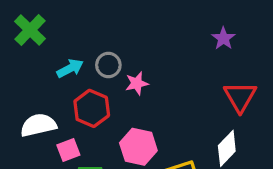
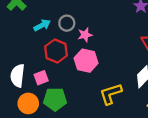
white semicircle: (38, 125) -> (18, 76), moved, turned -70
pink hexagon: (138, 147) -> (86, 61), moved

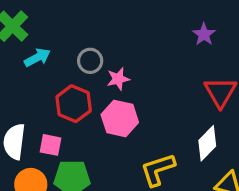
cyan arrow: (42, 25) -> (37, 57), moved
pink square: (41, 78) -> (51, 145), turned 32

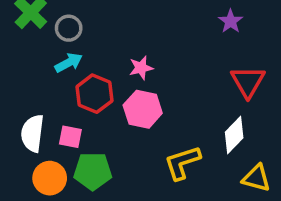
cyan arrow: (37, 57) -> (69, 63), moved
gray circle: (90, 61) -> (69, 28), moved

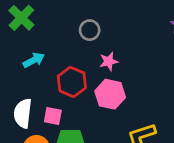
gray circle: (69, 28) -> (90, 30), moved
cyan arrow: (69, 63) -> (34, 60), moved

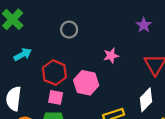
pink star: (109, 61) -> (111, 56), moved
pink square: (53, 116) -> (56, 97), moved

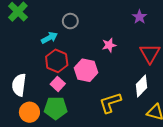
cyan arrow: (23, 54) -> (49, 38), moved
pink square: (56, 97) -> (58, 84), turned 32

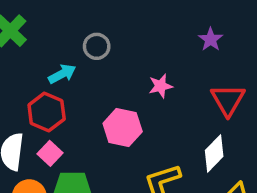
red hexagon: (57, 61) -> (47, 112), moved
pink square: (58, 84) -> (50, 153), moved

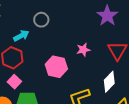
purple star: (211, 39) -> (107, 16), size x1.5
pink star: (161, 86) -> (83, 50), moved

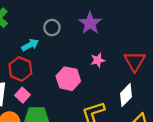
purple star: (107, 16) -> (90, 23), moved

